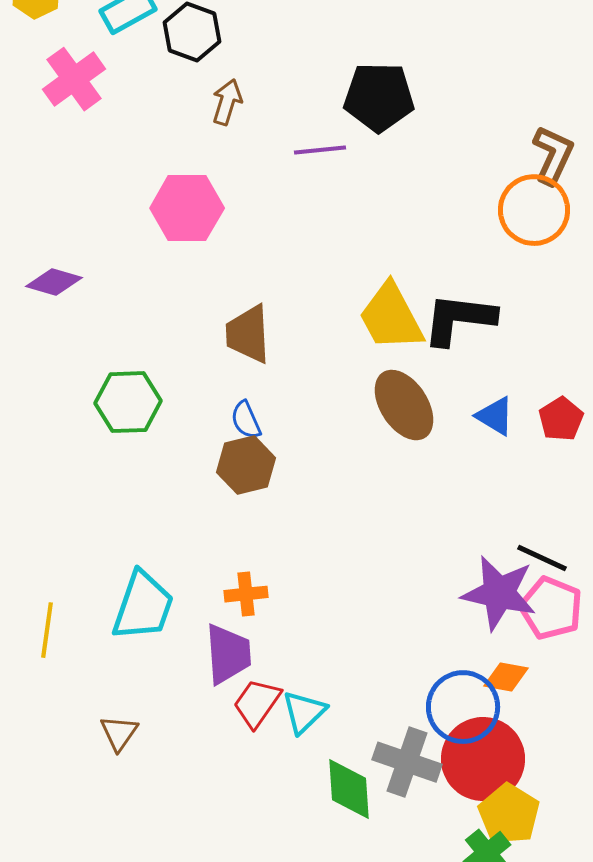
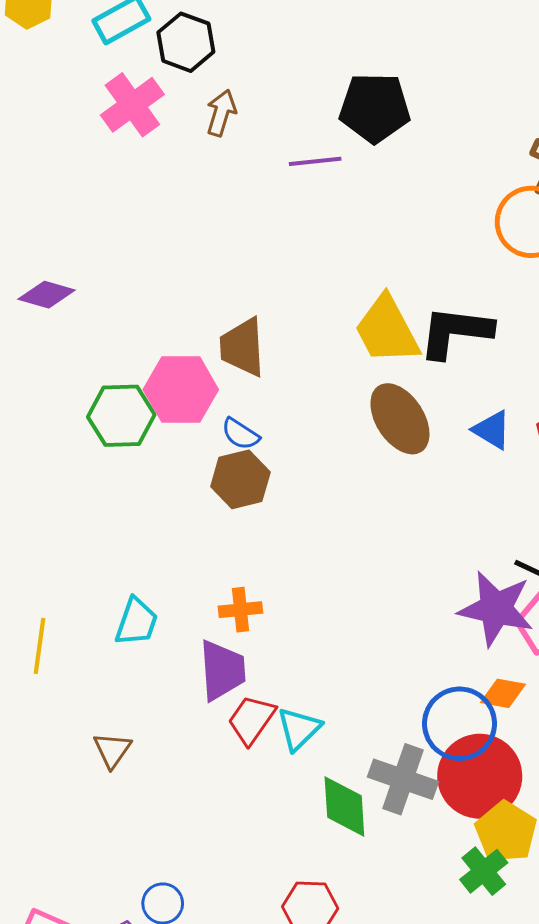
pink cross: (74, 79) -> (132, 105), moved
pink hexagon: (187, 208) -> (181, 390), moved
blue semicircle: (246, 420) -> (240, 434), turned -33
cyan trapezoid: (143, 606) -> (136, 622), size x0.7

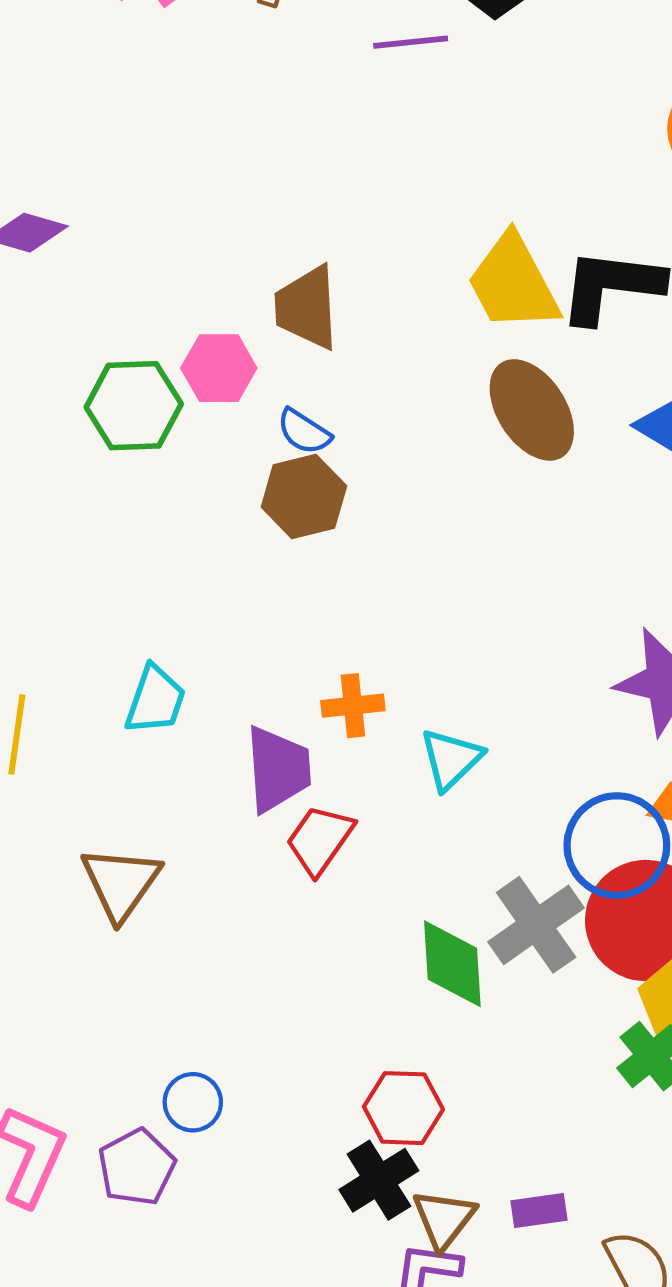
pink hexagon: (181, 390) -> (219, 368), size x0.7
orange cross: (240, 610) -> (353, 706), moved
cyan triangle: (299, 729) -> (451, 759), moved
brown triangle: (112, 750) -> (121, 883), size x1.5
gray cross: (403, 779) -> (536, 925), turned 36

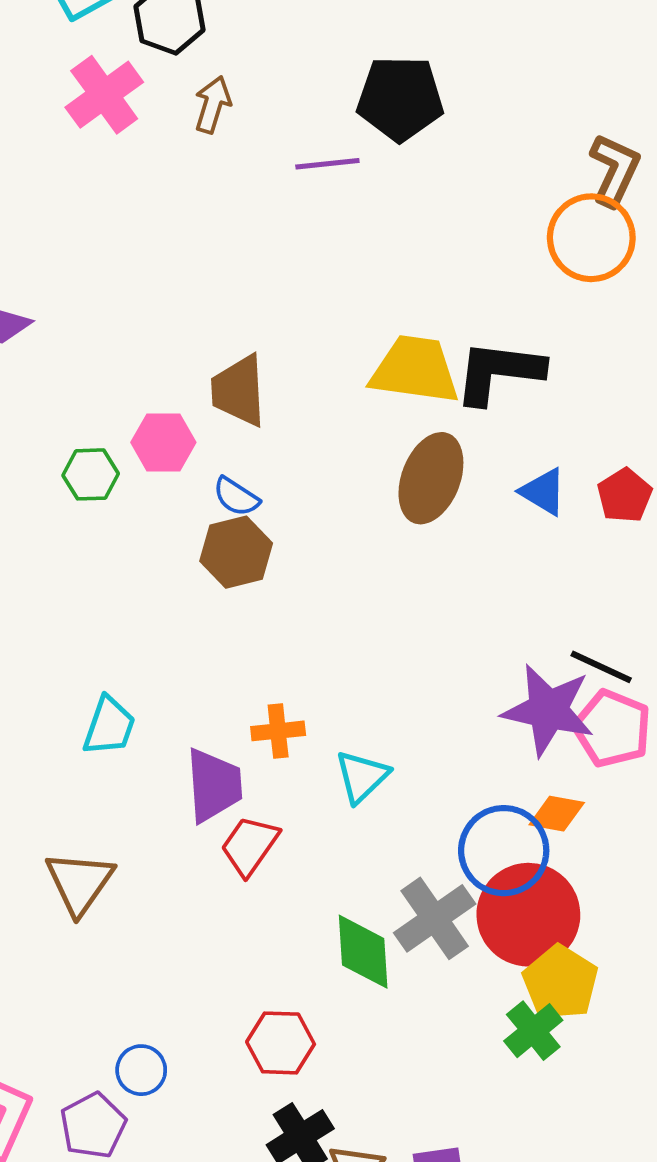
yellow trapezoid: (513, 283) -> (415, 370), turned 126
green hexagon: (134, 406) -> (91, 474), size x0.7
brown ellipse: (532, 410) -> (431, 478), turned 54
red hexagon: (403, 1108) -> (281, 1043), moved

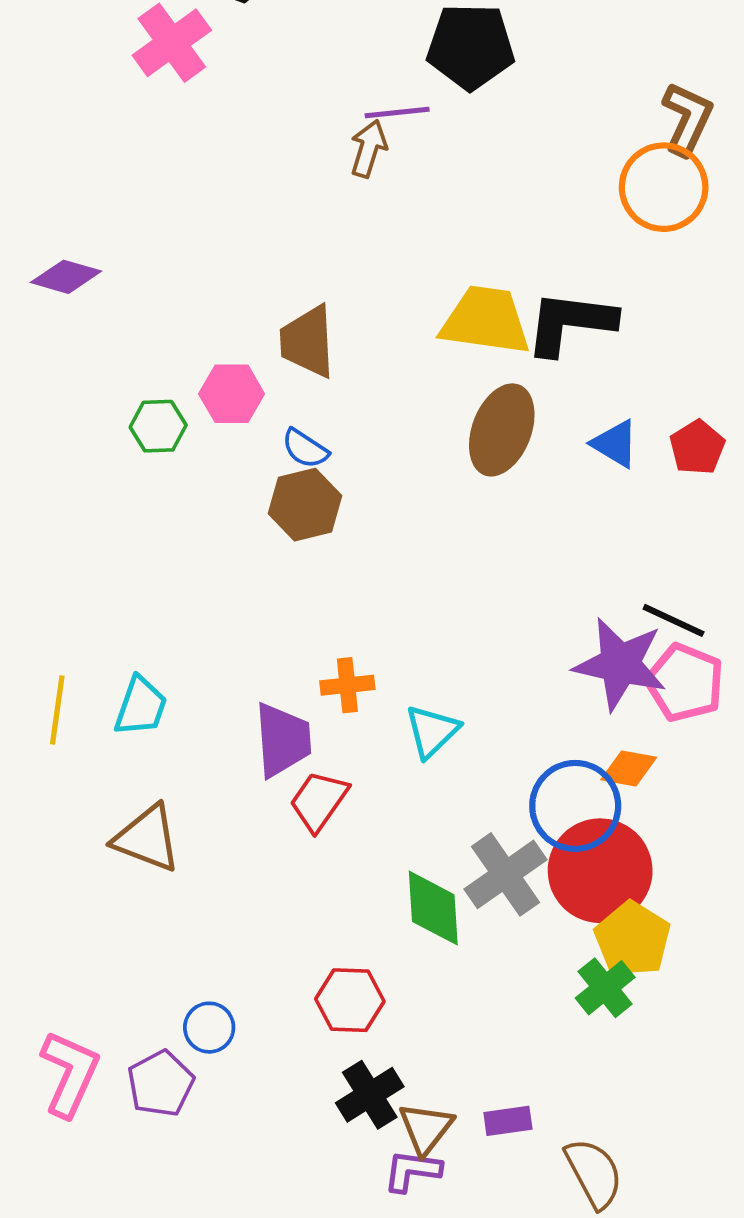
brown arrow: (213, 105) -> (369, 149), moved
cyan trapezoid: (109, 726) -> (141, 706), moved
brown triangle: (80, 883) -> (147, 838), turned -44

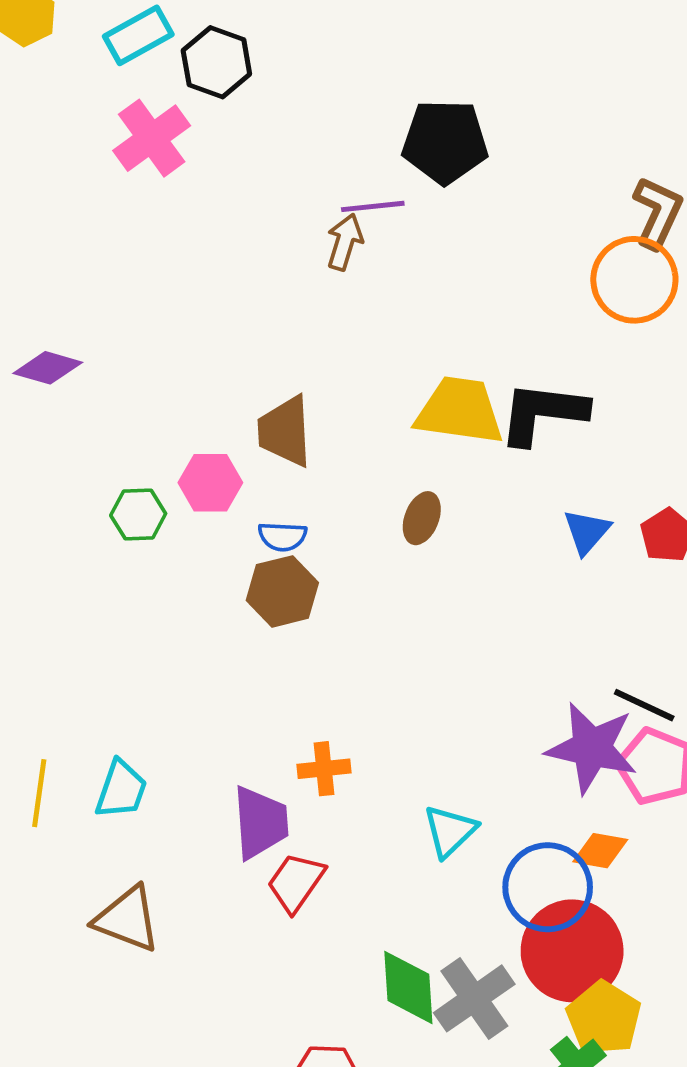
brown ellipse: (502, 430) -> (422, 518), moved, size x0.6
blue triangle: (615, 444) -> (587, 532), turned 40
blue semicircle: (305, 449) -> (282, 536), turned -30
cyan triangle: (432, 731) -> (450, 831), moved
gray cross: (505, 874) -> (474, 998), moved

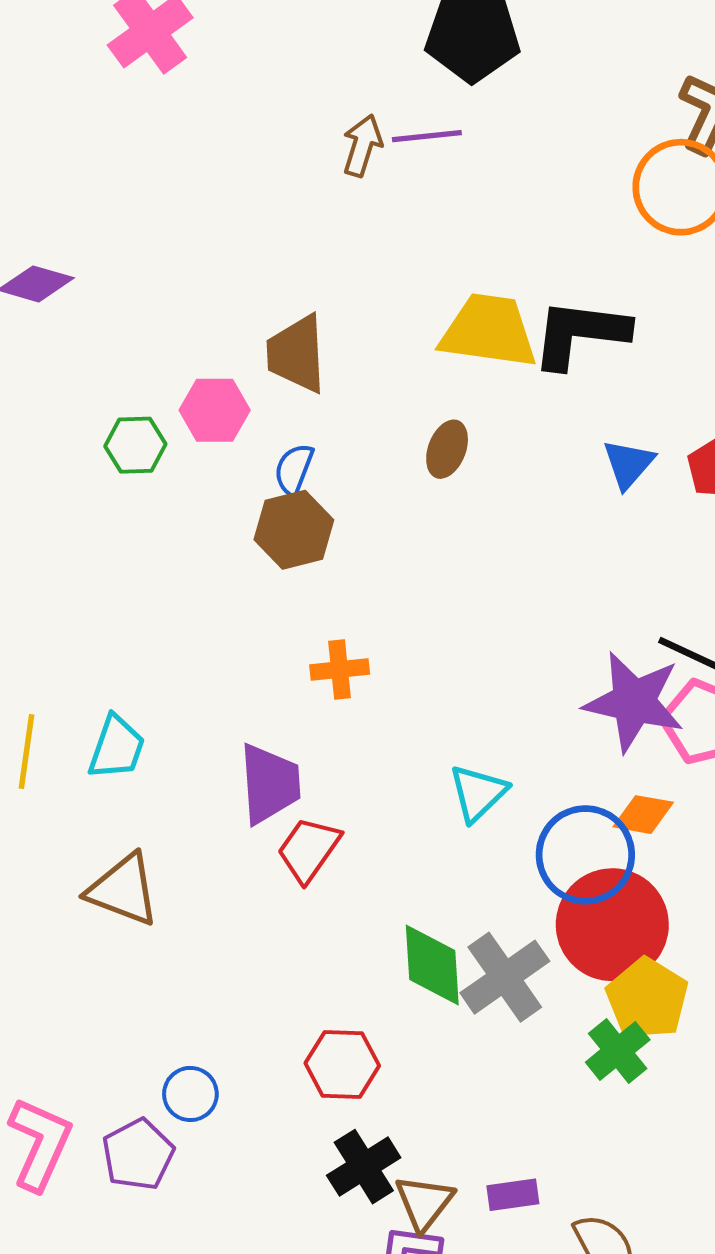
purple line: (373, 206) -> (427, 136), moved
blue semicircle: (282, 536) -> (294, 469), turned 108
orange cross: (324, 769) -> (340, 669), moved

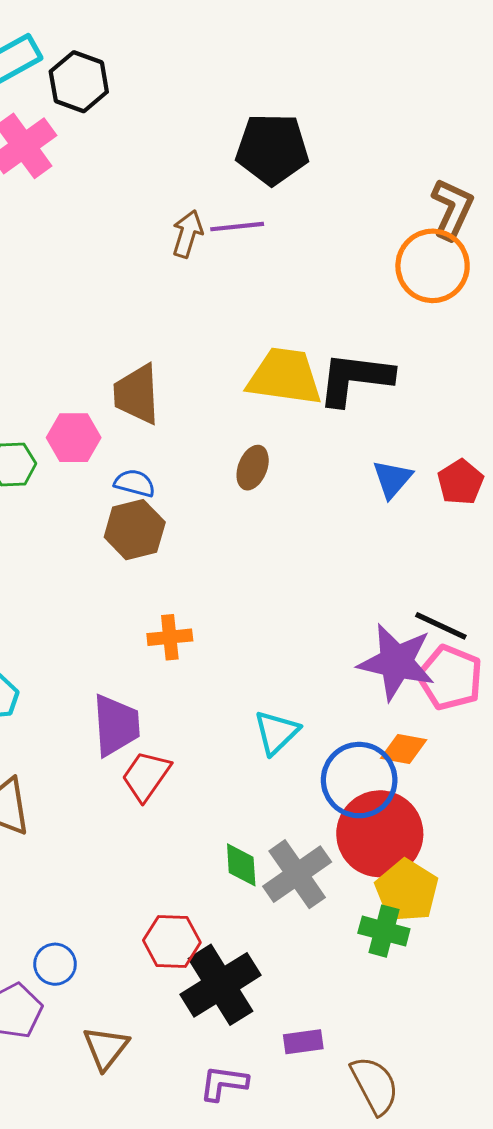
blue semicircle: (294, 469) -> (135, 483), turned 84
green diamond: (432, 965) -> (241, 865), size x0.7
green cross: (618, 1051) -> (384, 931), turned -36
black cross: (364, 1167) -> (221, 985), moved, size x1.4
brown triangle: (424, 1203) -> (106, 1048), moved

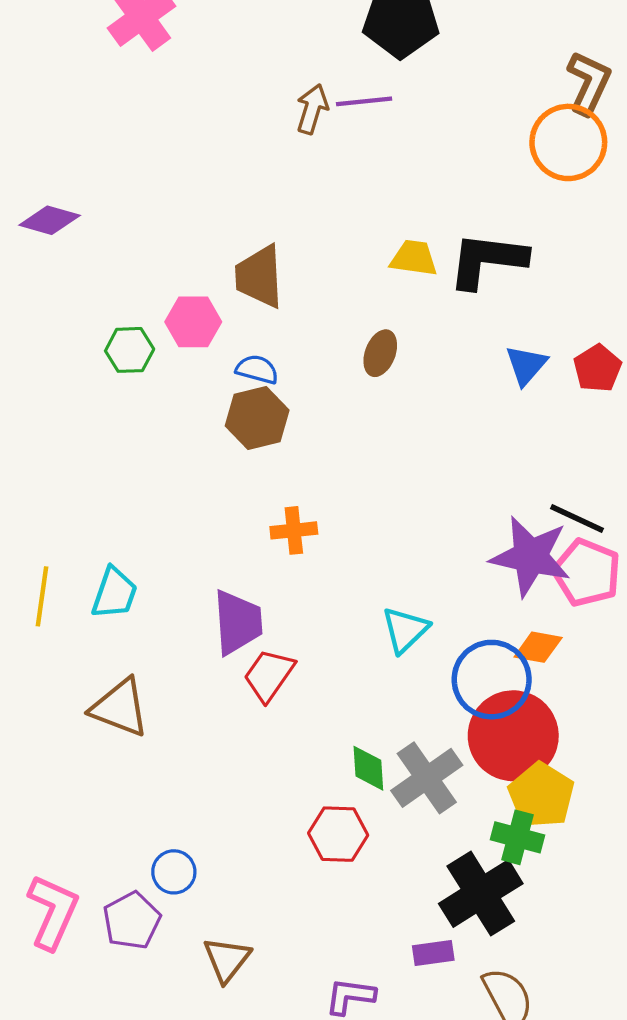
yellow trapezoid: (285, 377) -> (414, 258), size x0.6
red hexagon: (172, 941) -> (338, 834), moved
black cross: (221, 985) -> (481, 894), moved

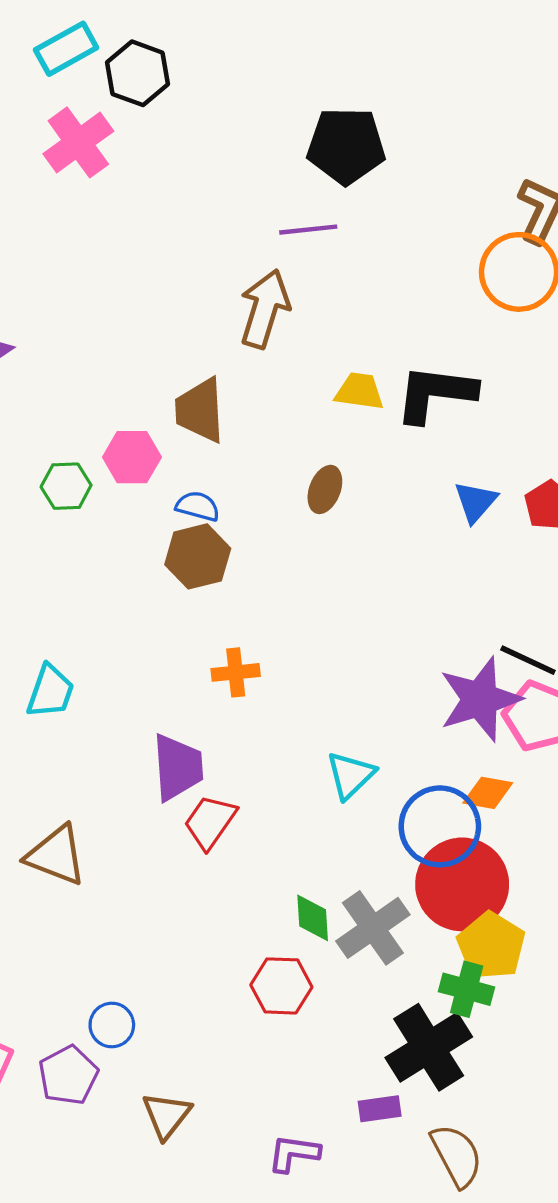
brown arrow: (312, 109) -> (265, 309), moved, size x1.5
purple star: (530, 556) -> (480, 699), turned -30
cyan trapezoid: (114, 593) -> (50, 691), moved

